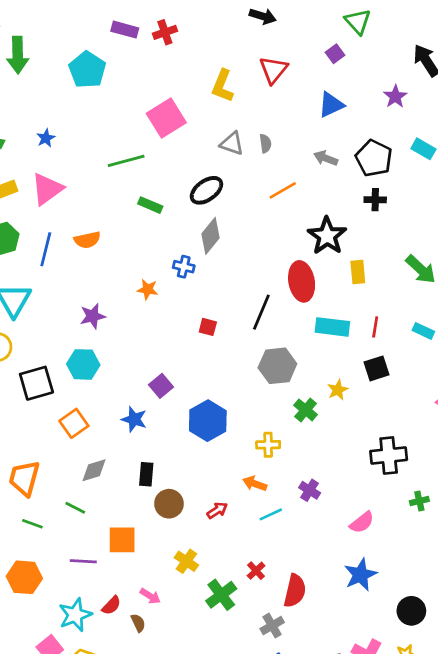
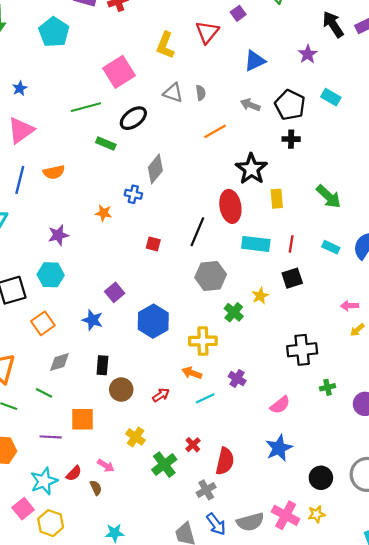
purple square: (335, 54) -> (238, 13), moved
black ellipse: (206, 190) -> (133, 118), moved
yellow cross: (268, 445) -> (203, 341), size x1.4

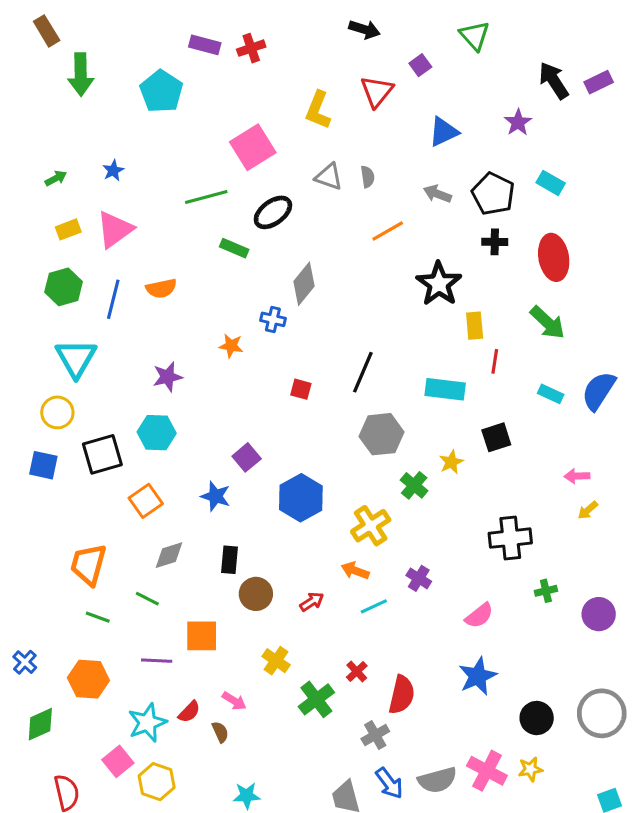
red ellipse: (230, 206) -> (554, 257), moved
red line: (291, 244) -> (495, 361), moved
yellow cross: (203, 341) -> (371, 526), turned -32

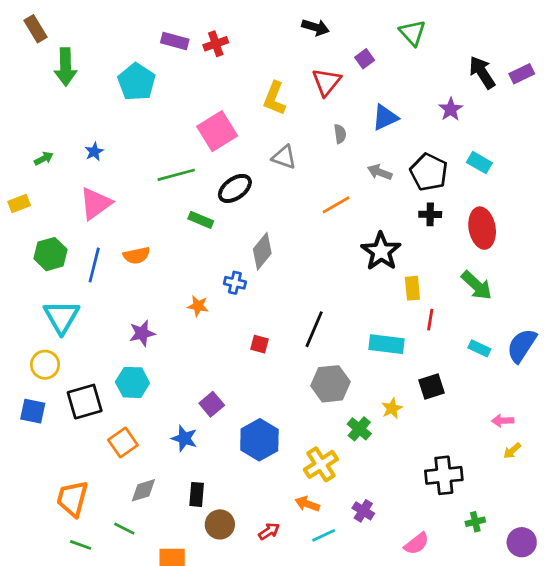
gray semicircle: (368, 177) -> (340, 134), moved
yellow rectangle: (68, 229) -> (19, 204), moved

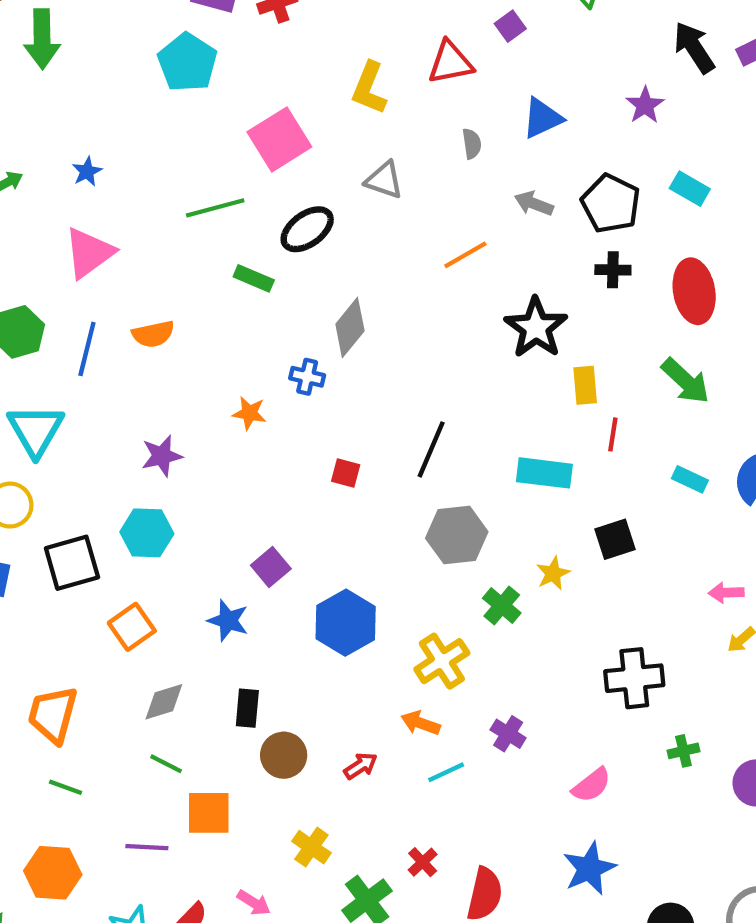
cyan pentagon: (137, 82) -> (187, 62), moved
red triangle: (326, 82) -> (450, 62), turned 40
green line: (124, 529) -> (166, 764), moved

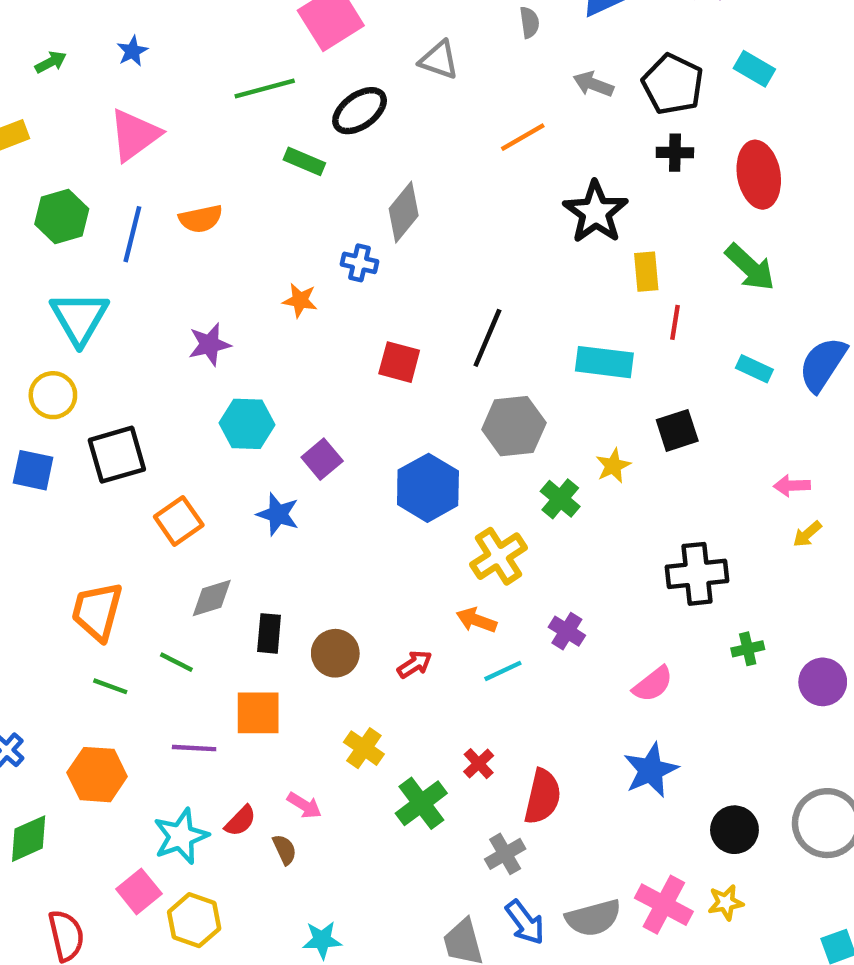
red square: (346, 473) -> (399, 362), size x1.4
cyan hexagon: (147, 533) -> (247, 424), moved
blue hexagon: (346, 623) -> (428, 488), moved
black rectangle: (247, 708) -> (269, 633), moved
green line: (166, 764) -> (176, 662), moved

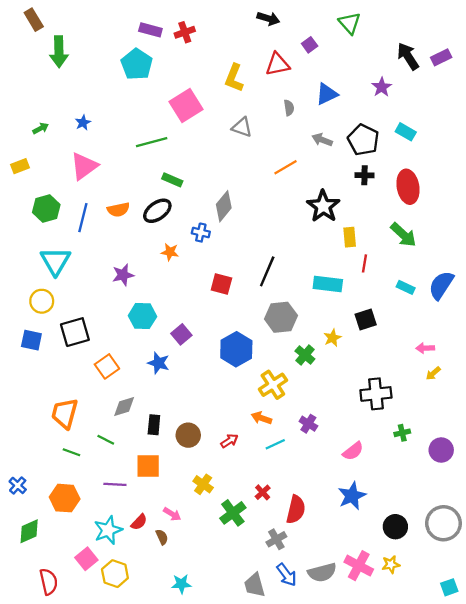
black ellipse: (360, 111) -> (157, 211), moved

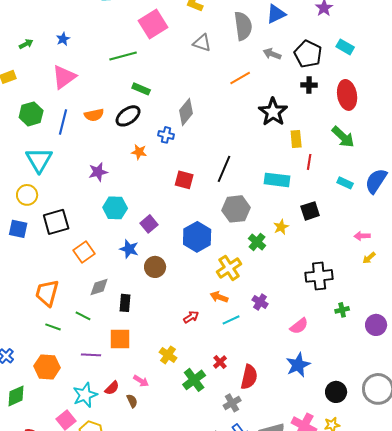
gray semicircle: (289, 108) -> (243, 26), size x2.0
brown circle: (188, 435) -> (155, 267), moved

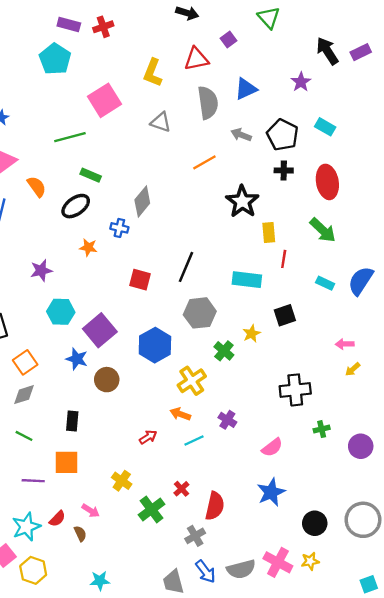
orange semicircle: (94, 115) -> (37, 187), moved, turned -114
purple square: (149, 224) -> (100, 330), size x1.6
gray diamond: (99, 287) -> (24, 395), moved

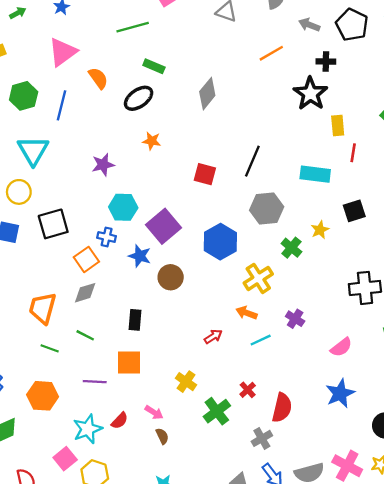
black cross: (284, 170) -> (326, 62), moved
blue cross: (119, 228) -> (107, 237), moved
brown semicircle: (80, 534) -> (162, 436), moved

